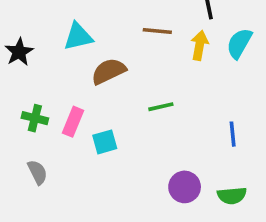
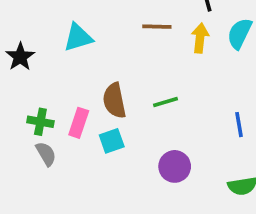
brown semicircle: (109, 71) -> (114, 101), moved, turned -72
gray semicircle: (37, 172) -> (46, 154), moved
purple circle: (185, 187) -> (175, 166), moved

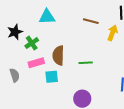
black star: (20, 57) -> (15, 32), moved
green cross: (40, 122) -> (32, 43), moved, turned 32
pink rectangle: (79, 123) -> (36, 63), turned 42

